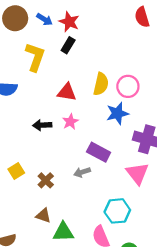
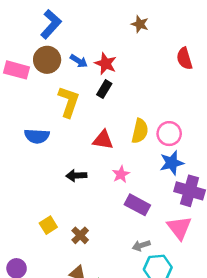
blue star: (117, 113) -> (172, 163), moved
pink star: (70, 122) -> (121, 174), moved
gray arrow: (82, 172) -> (141, 245), moved

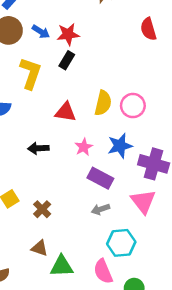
red star: (106, 64) -> (68, 34), turned -30
blue star: (172, 163) -> (120, 146), moved
gray arrow: (141, 245) -> (100, 209), moved

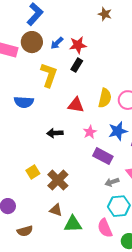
blue arrow: (41, 32) -> (57, 43), turned 104
brown cross: (42, 209) -> (58, 180), size x1.5
gray arrow: (100, 209) -> (112, 182), moved

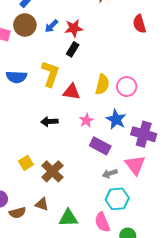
yellow L-shape: (49, 75) -> (50, 74), moved
blue semicircle: (24, 102) -> (16, 77), moved
blue star: (118, 131) -> (116, 119), turned -30
brown triangle: (56, 210) -> (42, 204), moved
brown semicircle: (25, 231) -> (17, 213), moved

